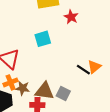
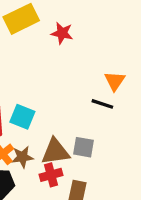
cyan square: (43, 39) -> (22, 117), moved, turned -35
orange triangle: (94, 67) -> (115, 81), moved

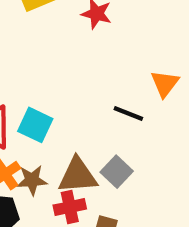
black line: (102, 104) -> (128, 113), moved
gray square: (84, 147) -> (117, 172), turned 30

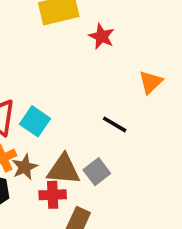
orange triangle: (165, 84) -> (151, 82), moved
brown star: (32, 180) -> (25, 167), turned -30

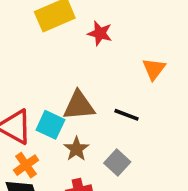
brown star: (25, 167) -> (76, 149), moved
brown triangle: (64, 169) -> (79, 106), moved

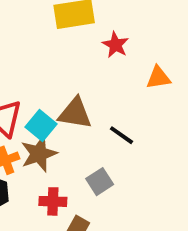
orange triangle: (154, 69) -> (158, 78), moved, turned 30
brown star: (76, 149) -> (39, 154), moved, size x1.4

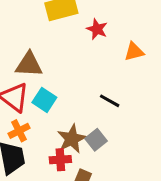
brown triangle: (75, 113) -> (29, 64), moved
brown star: (39, 154) -> (72, 139), moved

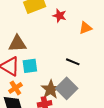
cyan square: (44, 100) -> (30, 66), turned -35
gray square: (96, 140) -> (67, 88), size x1.5

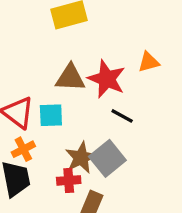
red star: (59, 16) -> (107, 79), moved, size x1.6
brown triangle: (17, 44) -> (70, 78), moved

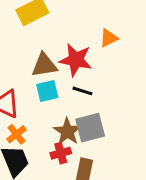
cyan square: (51, 115) -> (47, 91), moved
black line: (122, 116) -> (82, 91), moved
gray square: (107, 158) -> (90, 128), turned 36

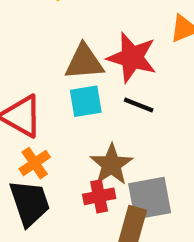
gray square: (90, 128) -> (150, 198), moved

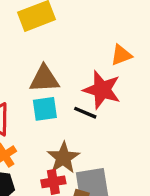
red star: (132, 57) -> (102, 90), moved

